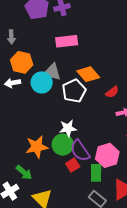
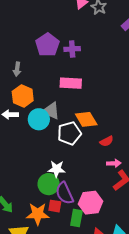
orange star: (37, 147) -> (38, 214), moved
red square: (73, 165) -> (55, 206), turned 32

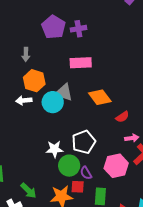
white pentagon: (69, 133) -> (84, 142), moved
white star: (57, 169) -> (55, 149), moved
purple semicircle: (65, 193) -> (86, 173), size x0.6
pink hexagon: (91, 203) -> (116, 166), moved

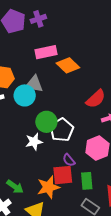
orange diamond: (100, 97) -> (68, 65), moved
red semicircle: (122, 117) -> (96, 99), size x1.5
green circle: (69, 166) -> (46, 122), moved
red square: (78, 187) -> (63, 175), size x1.5

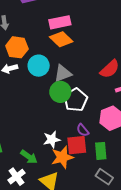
orange diamond: (68, 65) -> (61, 39), moved
gray triangle: (34, 84) -> (63, 73), moved, turned -30
white star: (34, 142) -> (52, 139), moved

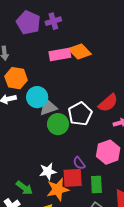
orange diamond: (61, 39) -> (80, 51), moved
gray triangle: (63, 73) -> (48, 107), moved
white pentagon: (76, 100) -> (80, 114), moved

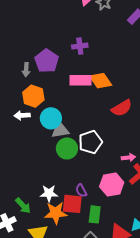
purple pentagon: (28, 23) -> (47, 61), moved
red semicircle: (108, 103) -> (122, 108), moved

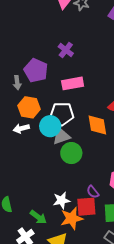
purple cross: (80, 46) -> (66, 50), turned -35
orange diamond: (101, 81) -> (97, 125), moved, turned 35
white pentagon: (90, 142) -> (62, 114), moved, turned 30

